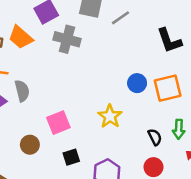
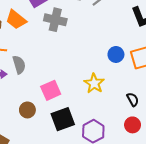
black square: (71, 157) -> (63, 119), size x1.6

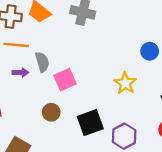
pink square: (51, 90) -> (65, 80), moved

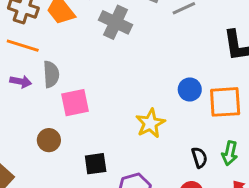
black square: (90, 123) -> (96, 164), size x0.7

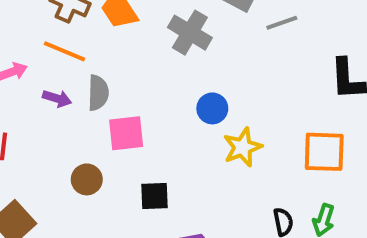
blue circle: (190, 90) -> (212, 108), moved
yellow star: (150, 123) -> (242, 147), moved
black square: (96, 164) -> (155, 196), moved

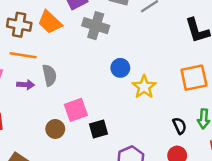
pink square: (126, 133) -> (76, 110), moved

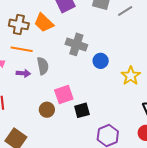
gray cross: (96, 26) -> (76, 44), moved
yellow star: (144, 87) -> (131, 76), moved

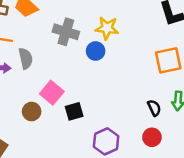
yellow star: (131, 76) -> (107, 28), moved, turned -30
pink square: (64, 94) -> (52, 93), turned -30

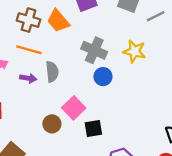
blue circle: (96, 51) -> (103, 77), moved

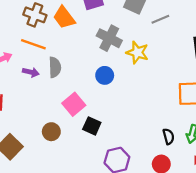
gray cross: (94, 50) -> (109, 38), moved
brown circle: (52, 124) -> (51, 132), moved
black square: (93, 129) -> (92, 126), turned 30

